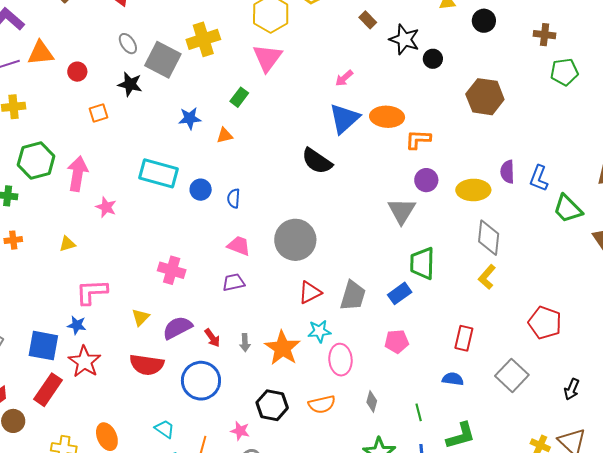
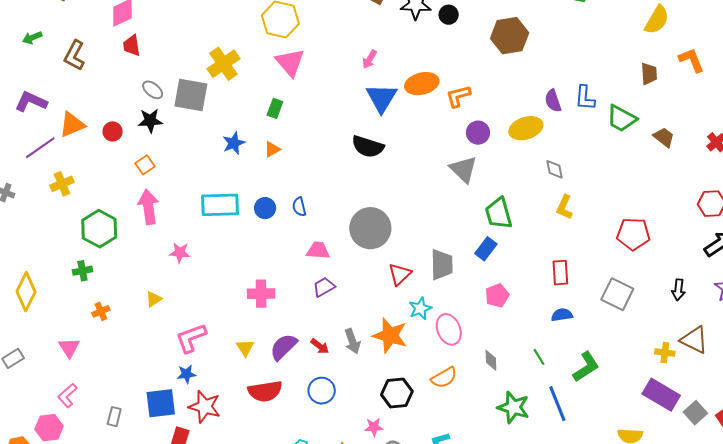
black star: (130, 84) -> (150, 121), moved
pink arrow: (78, 174) -> (148, 207), moved
gray diamond: (489, 238) -> (555, 169), size x0.6
gray arrow: (245, 343) -> (352, 341), size x1.4
blue circle: (201, 381) -> (322, 391), size x0.7

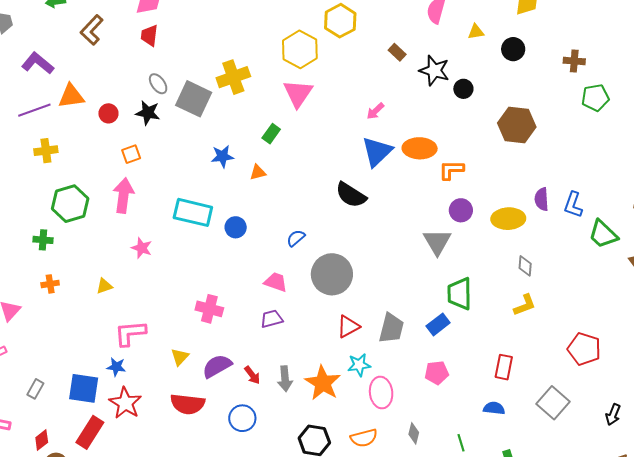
blue semicircle: (299, 207) -> (296, 238), moved, turned 48
yellow L-shape: (564, 207) -> (525, 305), turned -150

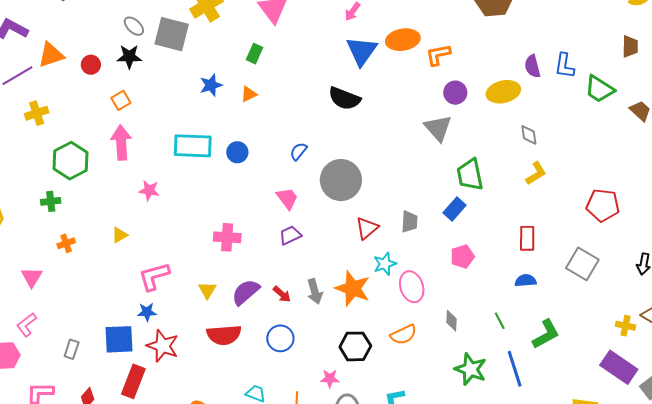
pink trapezoid: (276, 282) -> (287, 198), turned 45
gray trapezoid: (391, 328) -> (409, 222), size x0.7

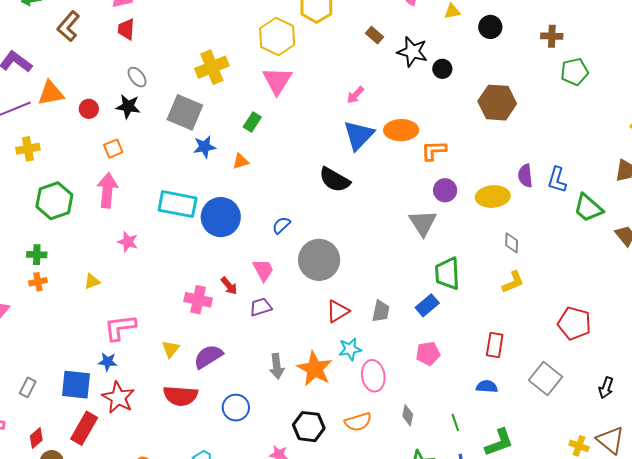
gray square: (172, 34) -> (185, 112), moved
blue circle: (237, 152) -> (221, 217), size x1.8
green cross: (51, 201) -> (37, 255), moved
red arrow: (282, 294) -> (229, 286), moved

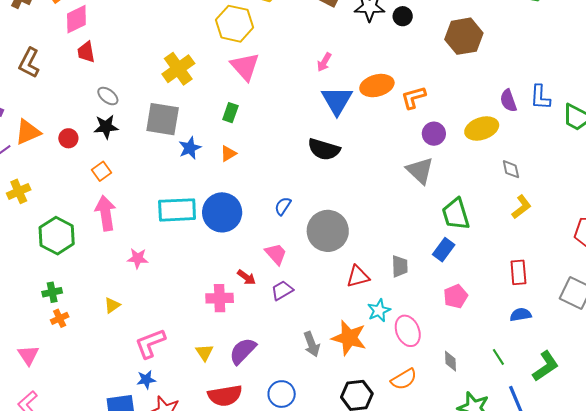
red triangle: (338, 311) -> (358, 276), turned 30

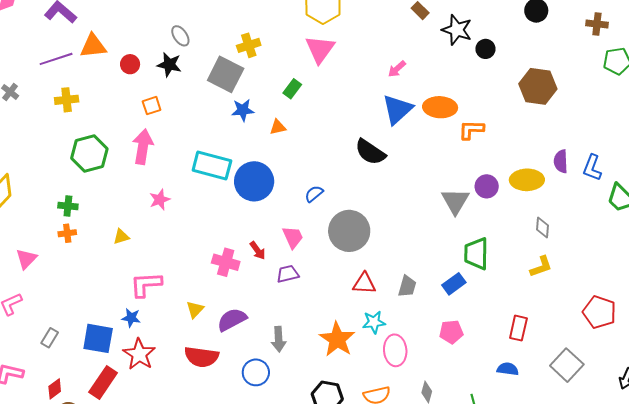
yellow cross: (178, 69) -> (249, 45), moved, size x0.7
purple circle: (434, 134) -> (487, 186), moved
pink star: (138, 258) -> (160, 200), turned 30
gray arrow: (312, 344) -> (279, 339), moved

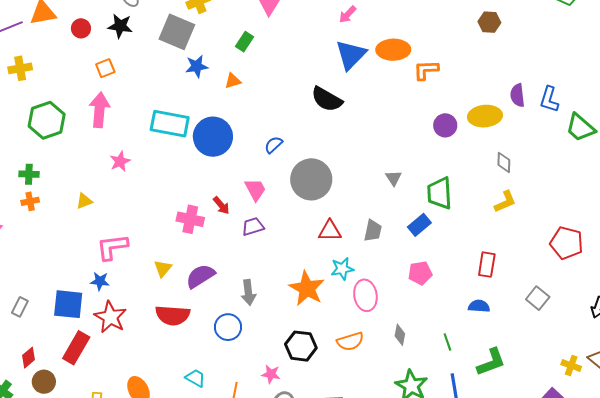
brown hexagon: (538, 86) -> (489, 22), size x0.6
gray triangle: (455, 201) -> (394, 178), moved, size x0.6
gray square: (567, 365) -> (538, 298), size x0.7

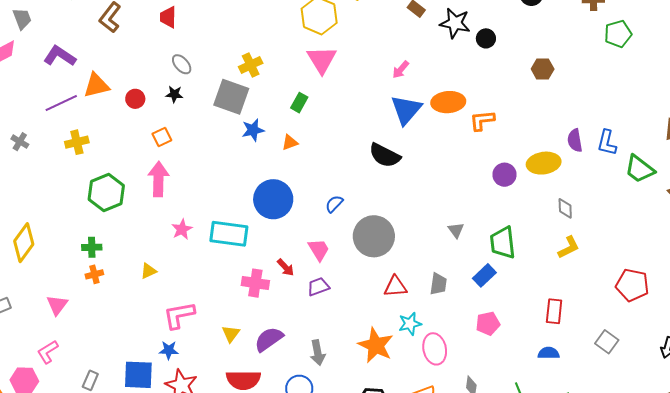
black star: (120, 26) -> (174, 94), size x0.7
cyan rectangle: (170, 124) -> (229, 234), moved

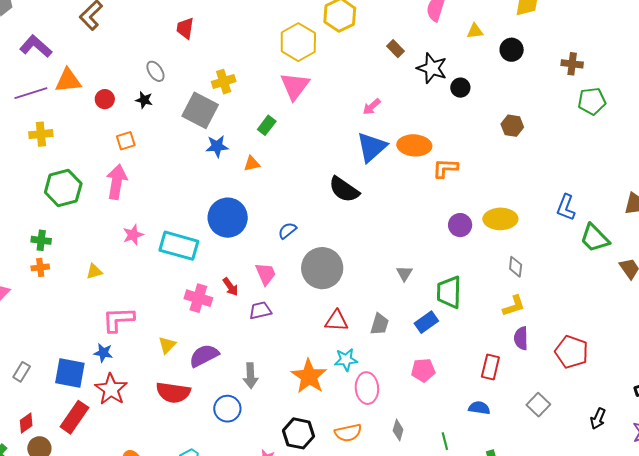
red trapezoid: (168, 17) -> (185, 28), moved
purple semicircle: (575, 140) -> (521, 338), moved

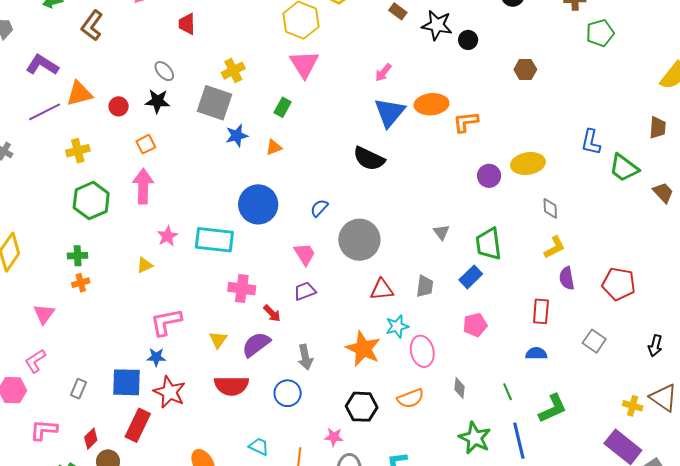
black star: (144, 100) -> (157, 101), size x1.4
yellow cross: (41, 134) -> (78, 151), moved
yellow triangle: (94, 271) -> (145, 265), moved
red arrow: (230, 287) -> (272, 313), moved

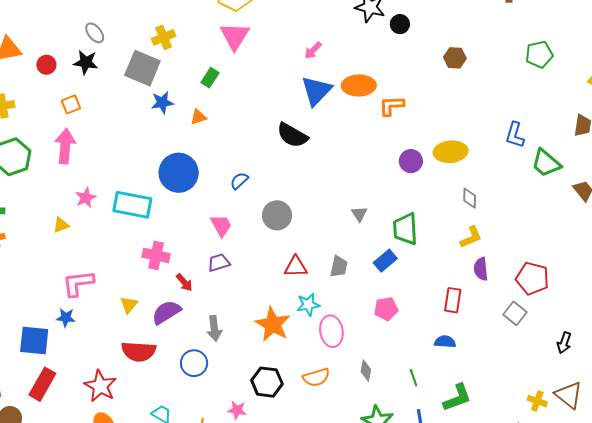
green pentagon: (600, 33) -> (539, 54), moved
gray circle: (359, 240) -> (277, 215), size x0.7
gray square: (594, 341) -> (515, 313), moved
red star: (170, 392) -> (100, 386), moved

